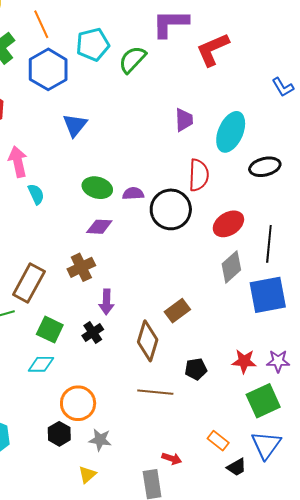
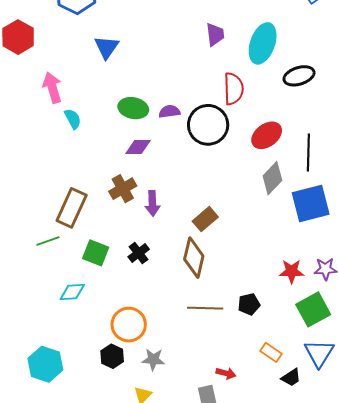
purple arrow: (106, 302) -> (152, 203), moved
brown rectangle: (177, 311) -> (205, 219), moved
cyan diamond: (41, 364) -> (72, 292), moved
black pentagon: (196, 369) -> (249, 304), moved

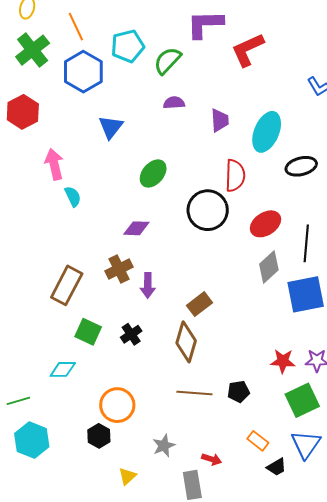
green ellipse: (133, 108) -> (153, 173), moved, turned -64
purple semicircle: (169, 112) -> (174, 103), moved
green line: (48, 241) -> (18, 401), moved
gray star: (153, 359) -> (164, 446), moved, turned -30

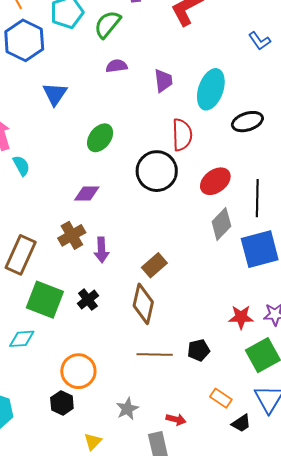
green square: (88, 332) -> (45, 300), size x1.4

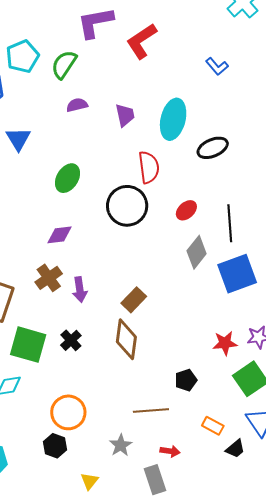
red ellipse: (215, 181) -> (186, 210), size x0.7
brown line: (155, 354) -> (151, 411), moved

